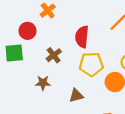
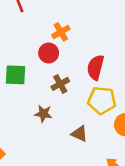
red circle: (28, 31) -> (49, 53), moved
brown triangle: (76, 96) -> (79, 134), turned 32

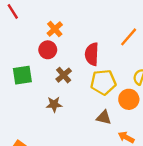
brown triangle: (79, 134) -> (104, 117), moved

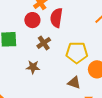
red semicircle: (92, 54) -> (56, 18), moved

